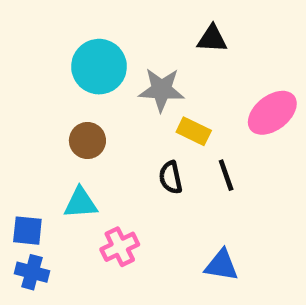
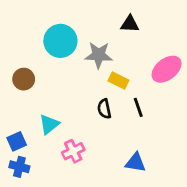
brown circle: (87, 141) -> (24, 79), moved
cyan triangle: (81, 203) -> (49, 124), turned -35
blue square: (27, 231) -> (17, 141), turned -30

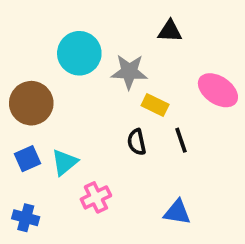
pink ellipse: (167, 69) -> (218, 90), turned 72
brown circle: (24, 79) -> (31, 103), size x1.5
blue square: (17, 141) -> (28, 159), moved

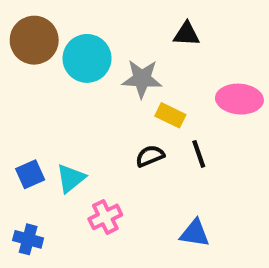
pink ellipse: (218, 90) -> (239, 99), turned -30
brown circle: (31, 103) -> (34, 40), moved
black semicircle: (137, 142) -> (150, 156), turned 80

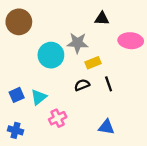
cyan circle: (87, 58) -> (51, 55), moved
pink ellipse: (239, 99) -> (131, 41), moved
yellow rectangle: (170, 115) -> (93, 63), turned -48

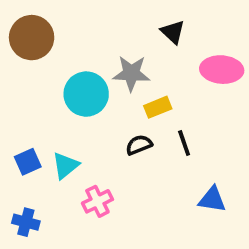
black triangle: (102, 19) -> (173, 32), turned 40
blue triangle: (106, 127) -> (212, 199), moved

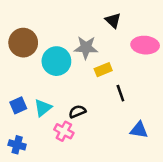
brown circle: (32, 38) -> (23, 43), moved
black semicircle: (139, 145) -> (77, 112), moved
pink cross: (97, 201) -> (64, 131), turned -36

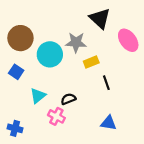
black triangle: (113, 20) -> (100, 18), size x1.5
pink ellipse: (145, 45) -> (128, 40), turned 50
blue square: (18, 105) -> (16, 72), moved, turned -32
blue triangle: (139, 130) -> (109, 123), moved

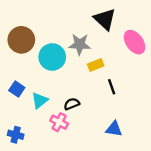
blue square: (16, 72) -> (17, 89), moved

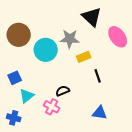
blue square: (17, 89) -> (15, 78), turned 32
cyan triangle: (40, 100) -> (27, 96), moved

